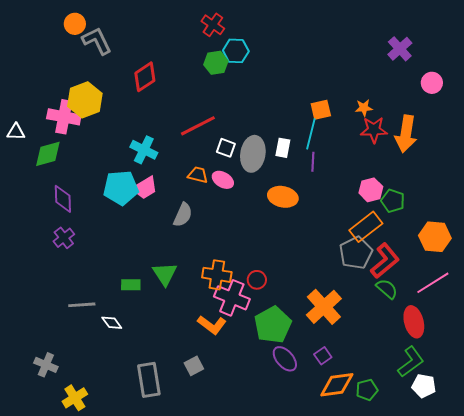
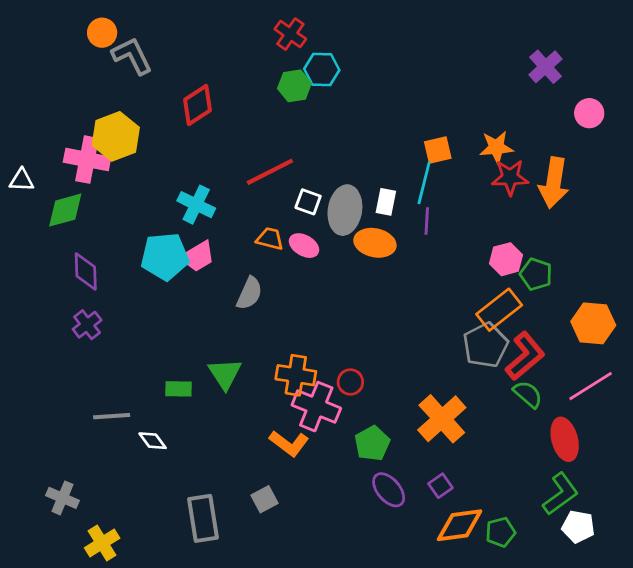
orange star: (364, 108) -> (496, 147), size x1.4
orange ellipse: (283, 197) -> (375, 243), moved
green pentagon: (273, 325) -> (372, 443), size x0.7

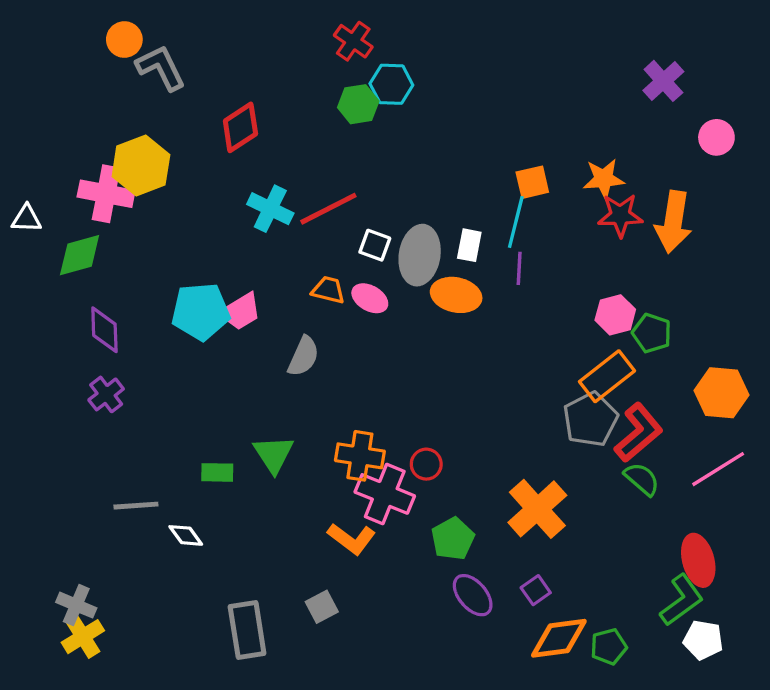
cyan cross: (196, 205) -> (270, 209), moved
red ellipse: (565, 439) -> (698, 560), moved
yellow cross: (102, 543) -> (83, 637), moved

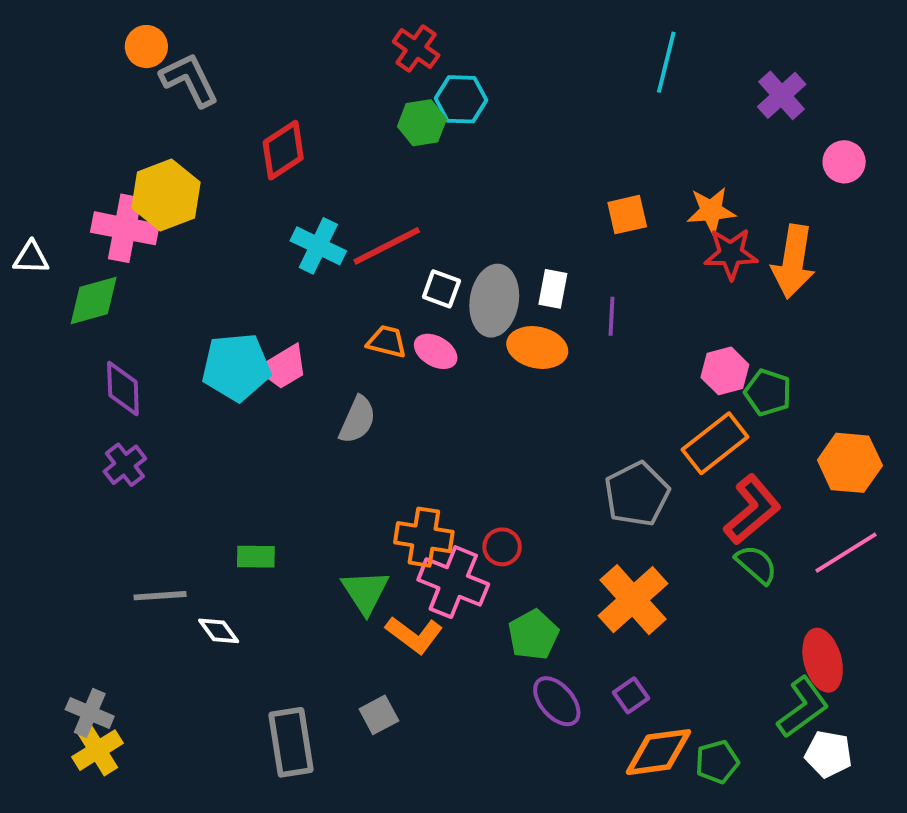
cyan line: (516, 222) -> (666, 62), moved
gray pentagon: (590, 419) -> (637, 494), moved
green triangle: (274, 454) -> (365, 592), moved

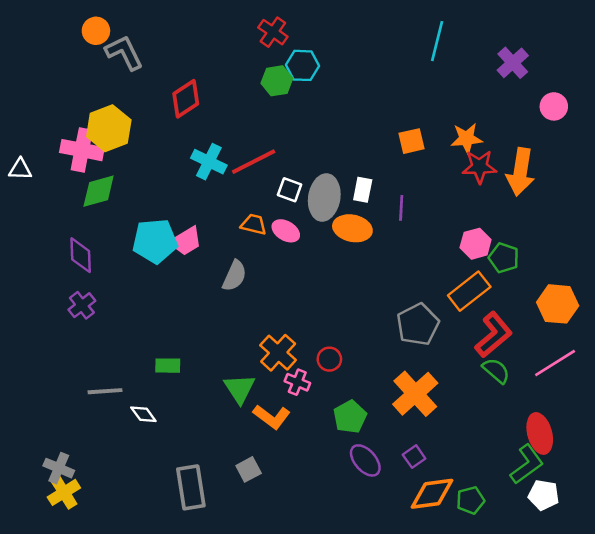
green diamond: (94, 301) -> (99, 191), moved
orange cross: (424, 537) -> (278, 353), turned 33
pink cross: (453, 582) -> (297, 382), size x0.6

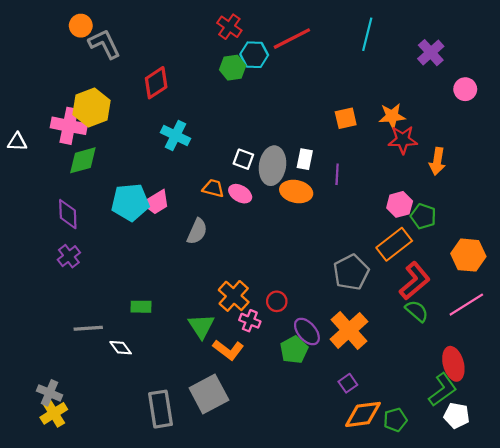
red line: (254, 162) -> (292, 39), moved
orange arrow: (520, 172) -> (437, 161), moved, size x0.7
purple ellipse: (365, 460) -> (307, 331), moved
gray square: (249, 469) -> (209, 394), size x1.8

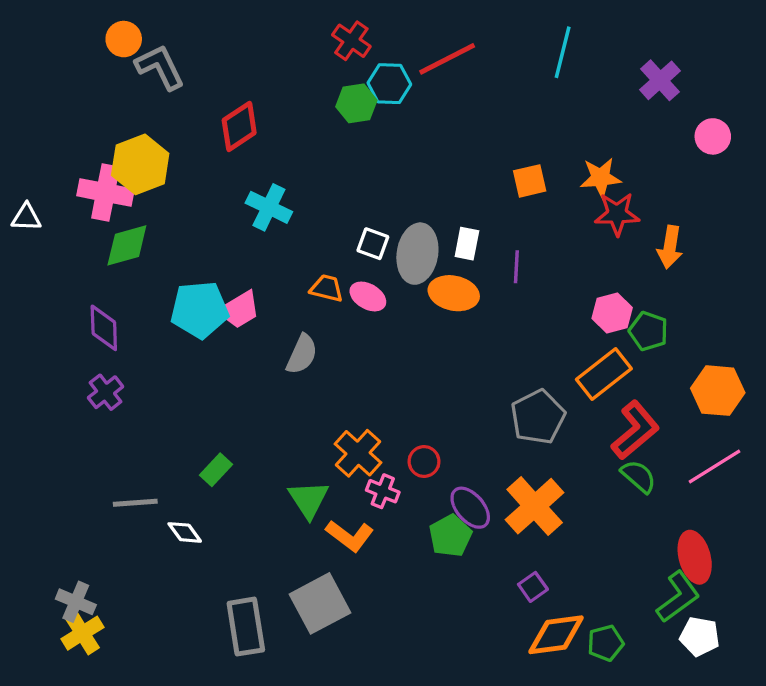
green rectangle: (141, 307) -> (216, 470), turned -48

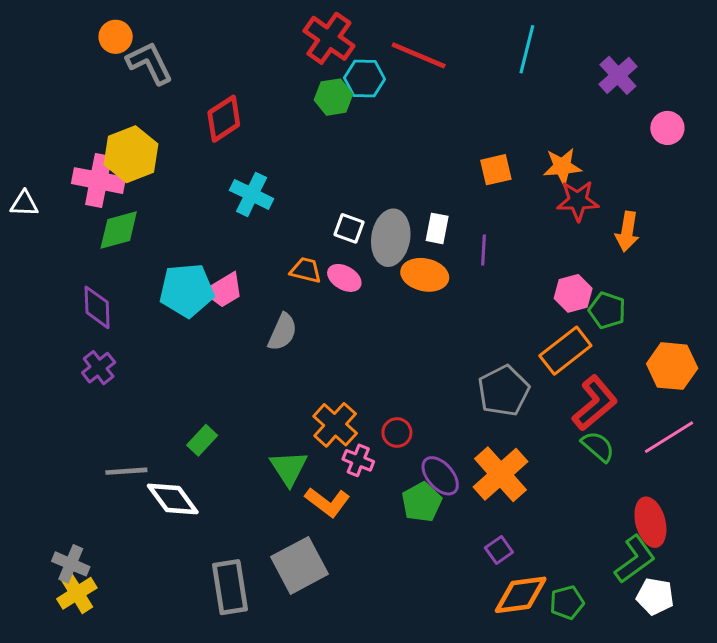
red cross: (351, 41) -> (329, 38), size x1.4
red line: (447, 59) -> (419, 55), turned 50
white diamond: (185, 532) -> (173, 499), size x1.6

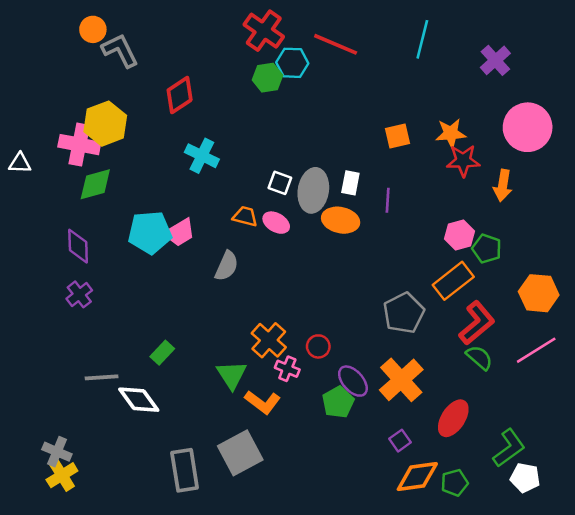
pink circle: (667, 128) -> (528, 127), moved, size x1.8
red ellipse: (650, 522) -> (453, 418), moved, turned 48

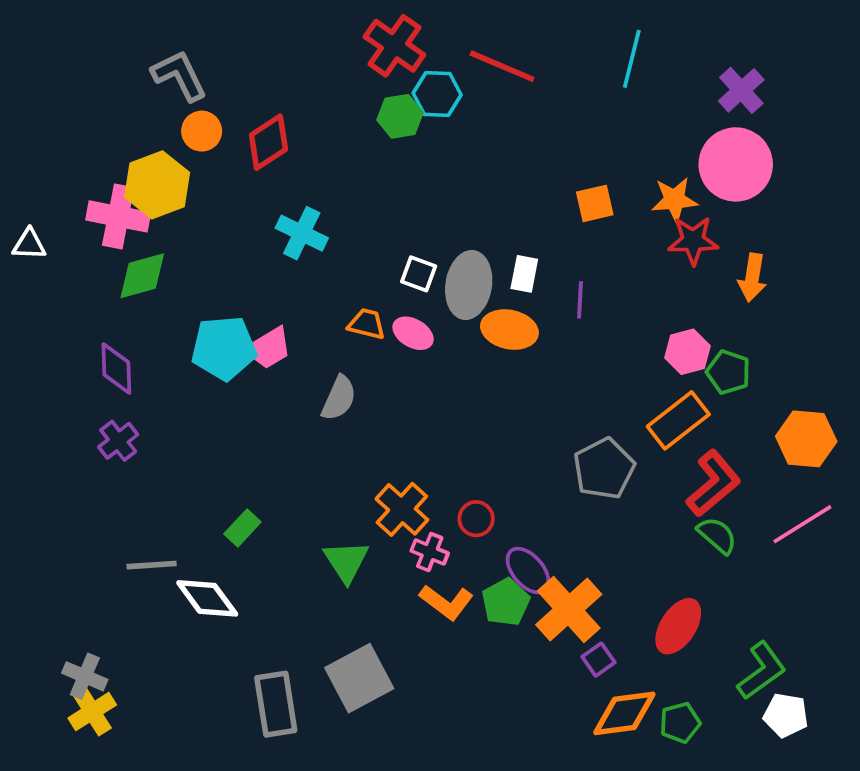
orange circle: (93, 29) -> (202, 131), moved
pink circle: (528, 127) -> (736, 164), moved
orange cross: (401, 380) -> (569, 610), moved
orange L-shape: (263, 402) -> (446, 602), moved

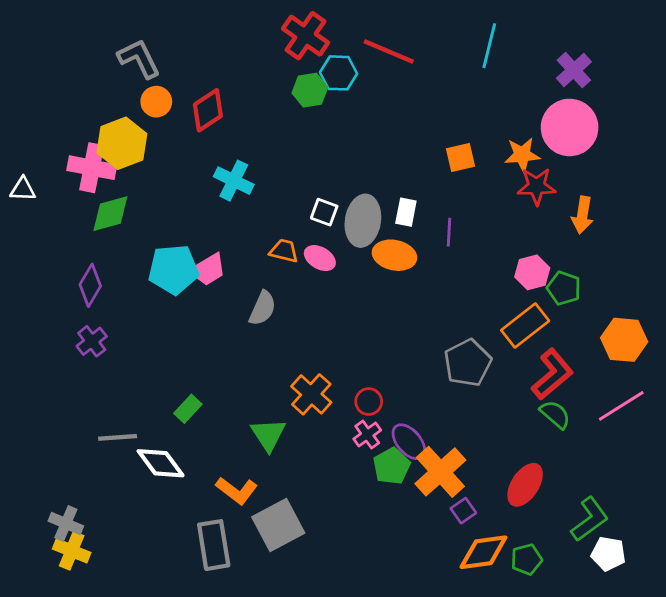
purple diamond: (116, 368) -> (90, 285), turned 33
pink cross: (430, 552) -> (367, 435), moved, turned 32
orange L-shape: (446, 602) -> (237, 491), moved
yellow cross: (92, 712) -> (72, 551), turned -36

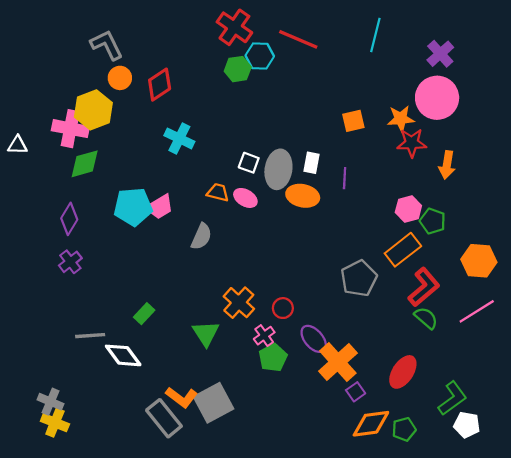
pink cross: (367, 435) -> (264, 336), moved
green pentagon: (392, 466) -> (273, 358), moved
orange L-shape: (237, 491) -> (182, 397), moved
gray rectangle: (214, 545) -> (164, 418), turned -30

